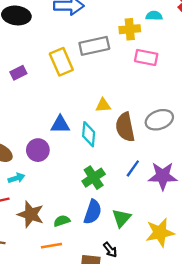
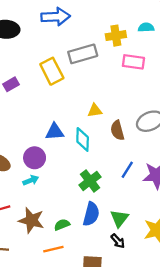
cyan semicircle: (154, 16) -> (146, 27), moved
brown semicircle: (125, 127) -> (117, 130), size x0.7
cyan arrow: (16, 178) -> (31, 180), moved
black arrow: (110, 250) -> (118, 241), moved

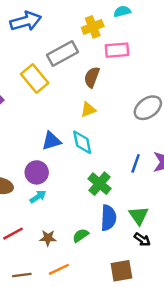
brown semicircle: (117, 130) -> (92, 77), moved, turned 48
brown star: (31, 220) -> (48, 238), size x0.6
orange line: (53, 249) -> (59, 269), moved

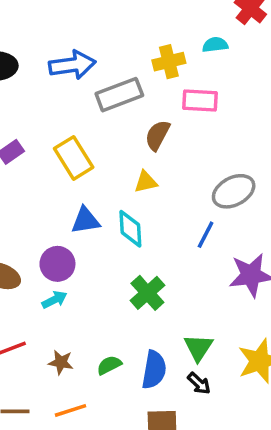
blue arrow: (26, 21) -> (72, 65), moved
yellow rectangle: (35, 79) -> (74, 158), moved
blue line: (136, 163) -> (206, 235), moved
blue semicircle: (108, 218) -> (154, 370), moved

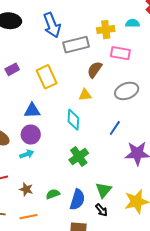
blue arrow: (72, 65) -> (52, 25), turned 70
gray ellipse: (234, 191) -> (127, 91), moved
blue triangle: (85, 220) -> (32, 111), moved

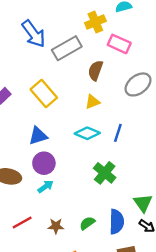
pink rectangle: (120, 53) -> (119, 44), turned 30
cyan diamond: (73, 120) -> (87, 133), turned -55
blue line: (115, 128) -> (118, 133), moved

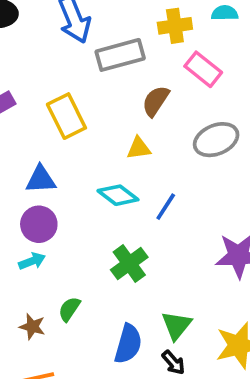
green semicircle: (87, 223) -> (69, 309), moved, turned -35

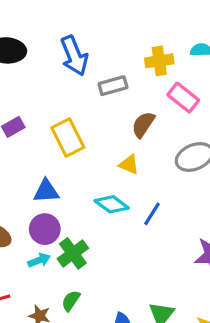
gray rectangle: (120, 55) -> (113, 86), size x0.7
yellow triangle: (139, 148) -> (129, 164), turned 30
green cross: (129, 263) -> (73, 253), moved

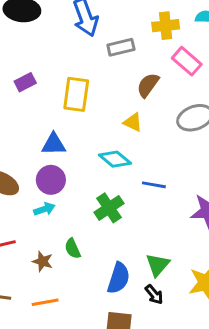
yellow rectangle: (68, 138) -> (76, 94), turned 32
blue line: (152, 214) -> (154, 185), moved, turned 65
green cross: (73, 253) -> (109, 208), moved
green semicircle: (71, 301) -> (73, 249), turned -60

